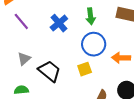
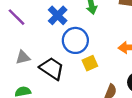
blue circle: (94, 44) -> (75, 40), moved
gray triangle: (24, 59) -> (23, 57), turned 32

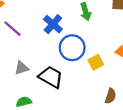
yellow square: (90, 63) -> (96, 62), moved

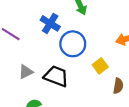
yellow square: (96, 62) -> (100, 66), moved

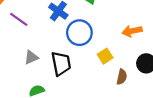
black trapezoid: (56, 76) -> (61, 64), turned 55

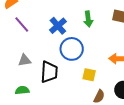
yellow square: (105, 56) -> (89, 75), turned 32

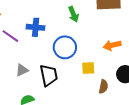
blue cross: (58, 26) -> (36, 27), moved, turned -30

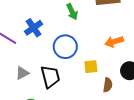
blue cross: (36, 27) -> (34, 28), turned -36

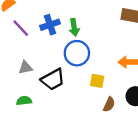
green arrow: (72, 12) -> (74, 27), moved
black trapezoid: (50, 77) -> (53, 79), turned 60

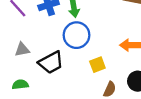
yellow square: (97, 81) -> (97, 65), turned -32

